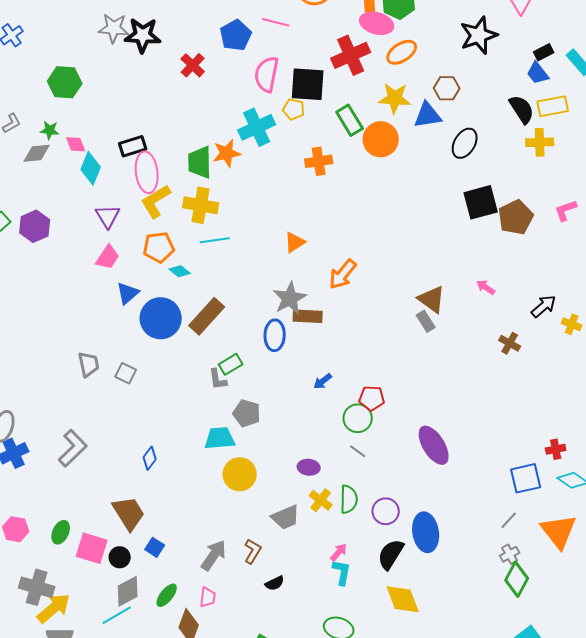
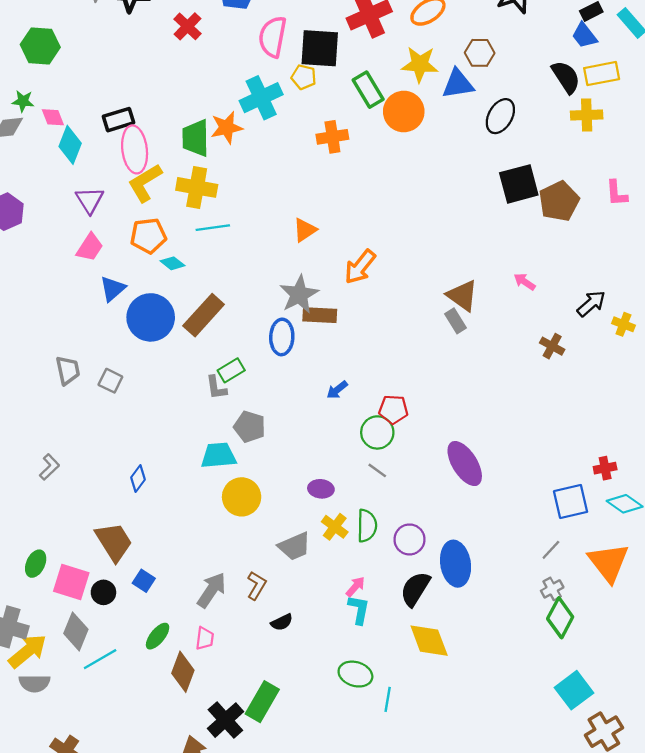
pink L-shape: (566, 210) -> (617, 193), turned -75
gray L-shape: (73, 448) -> (49, 467), size x0.6
gray diamond: (128, 591) -> (76, 631), moved, turned -40

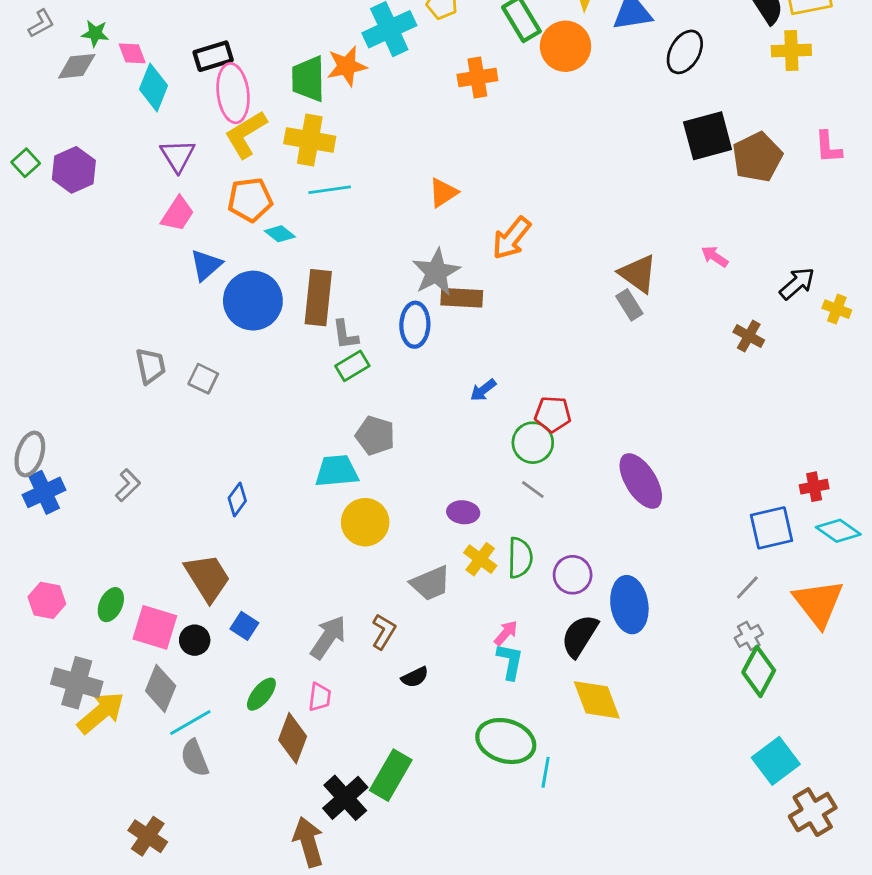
brown rectangle: (204, 315) -> (318, 298), turned -36
gray L-shape: (216, 388) -> (345, 335), moved
green ellipse: (355, 674) -> (506, 741), size x1.4
gray semicircle: (34, 683) -> (195, 758), moved, turned 68

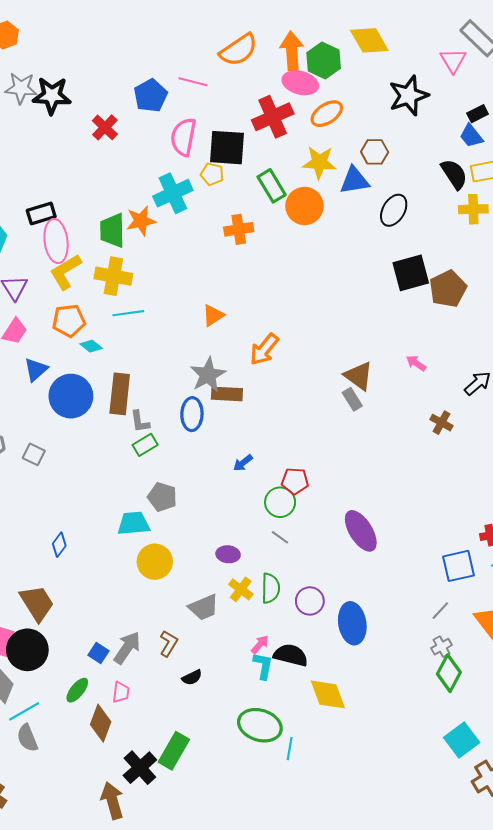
blue square: (244, 626) -> (99, 653), moved
black semicircle: (580, 636) -> (291, 655), moved, turned 72
black circle: (195, 640) -> (27, 650), size x1.8

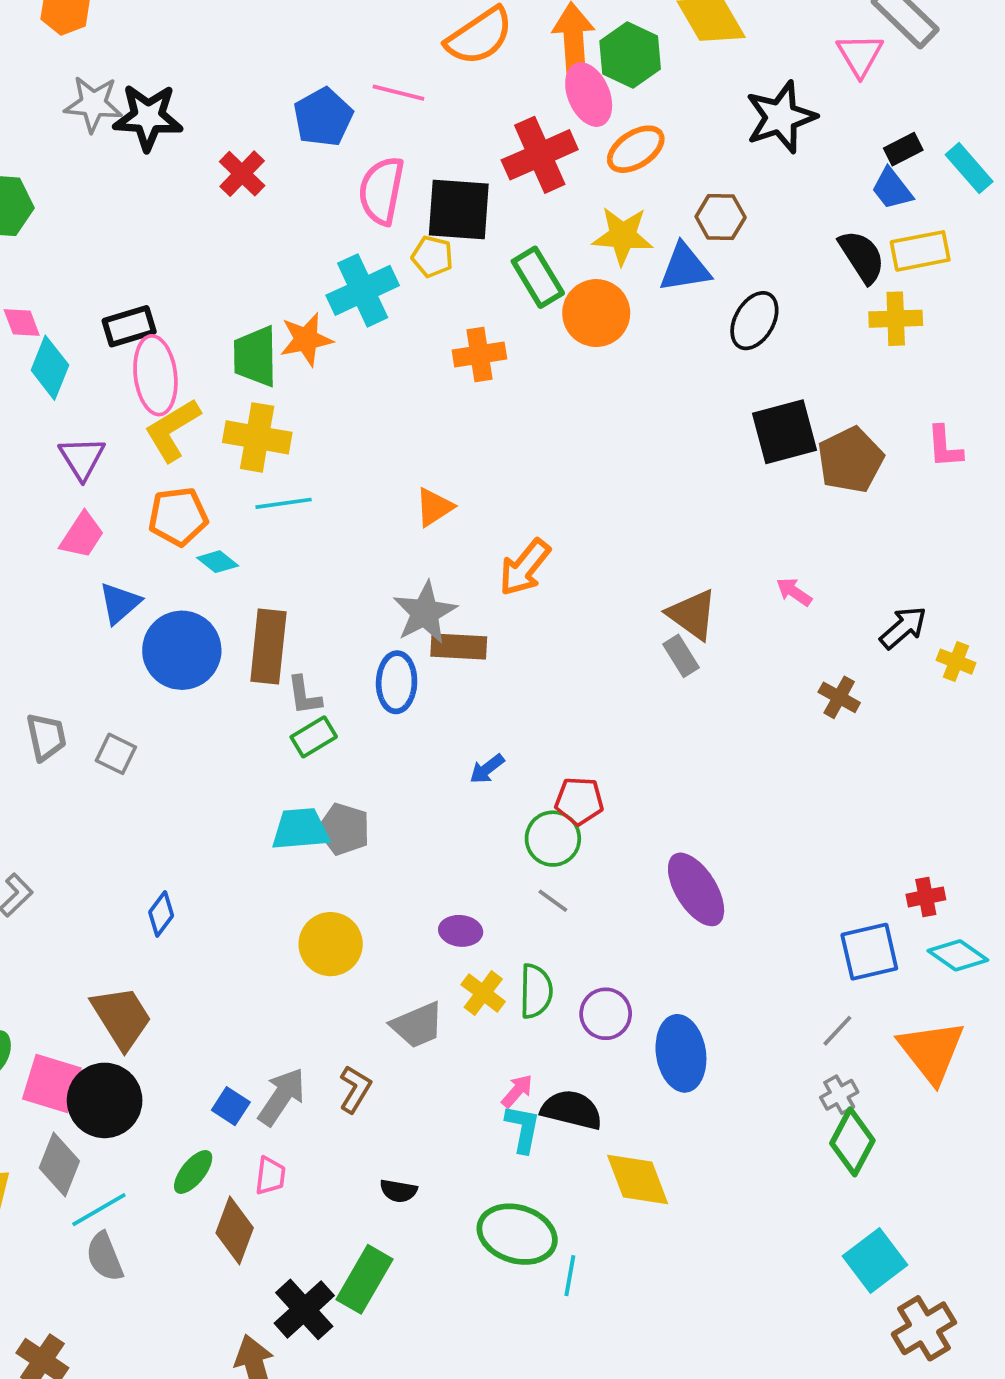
pink ellipse: (300, 83) -> (589, 95), turned 52
cyan trapezoid: (134, 523) -> (300, 829), moved
black semicircle: (192, 677) -> (398, 1191), moved, turned 36

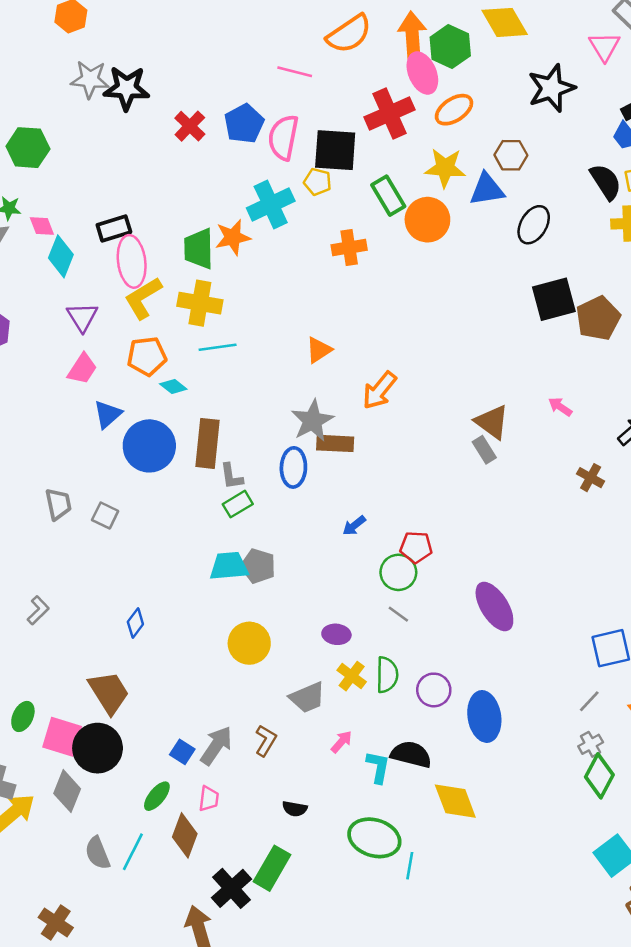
blue pentagon: (323, 117) -> (244, 124), moved
pink arrow: (517, 1091) -> (341, 742), moved
cyan line: (99, 1210) -> (133, 852), moved, turned -33

